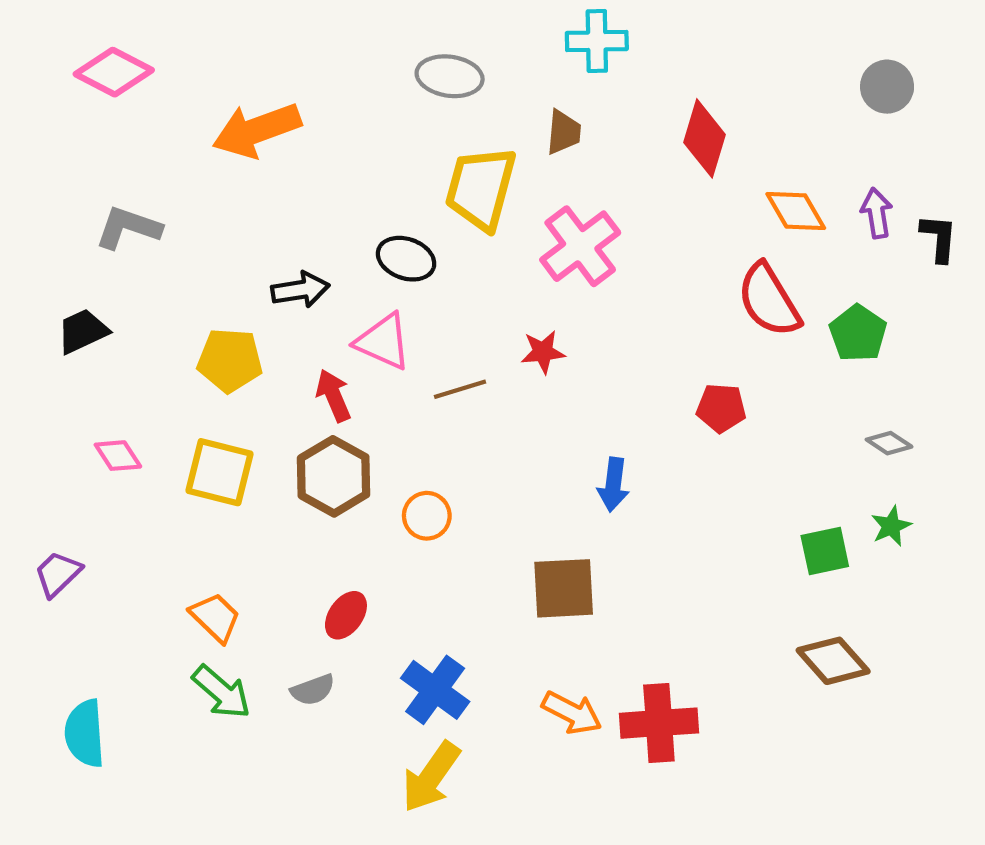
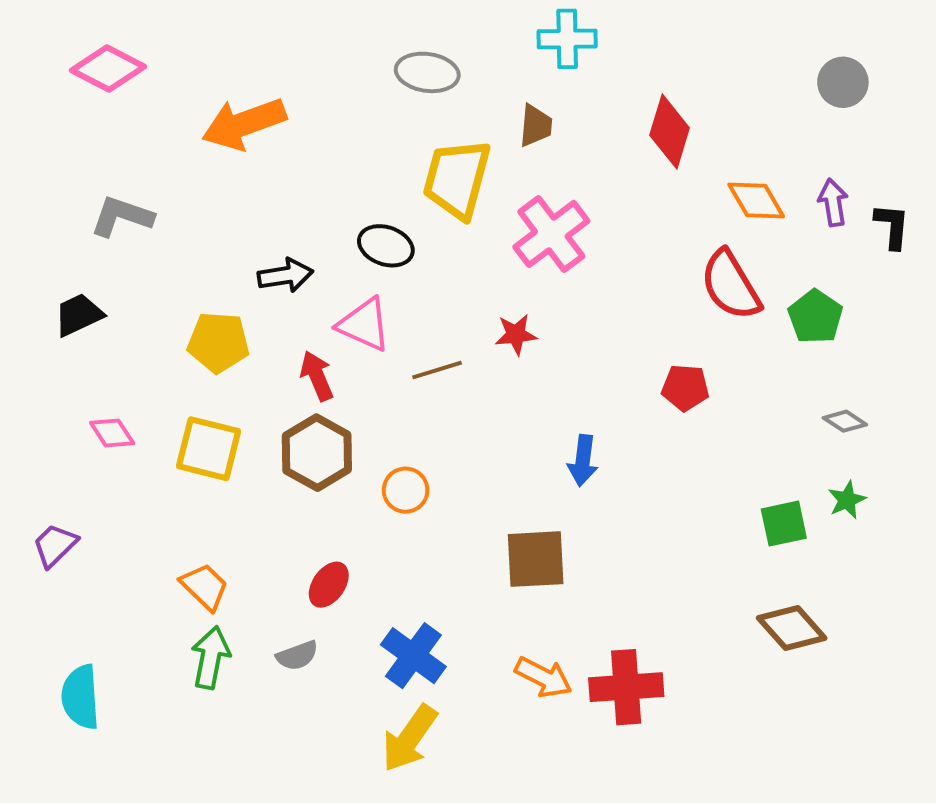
green arrow: (222, 692) -> (211, 658), turned -120

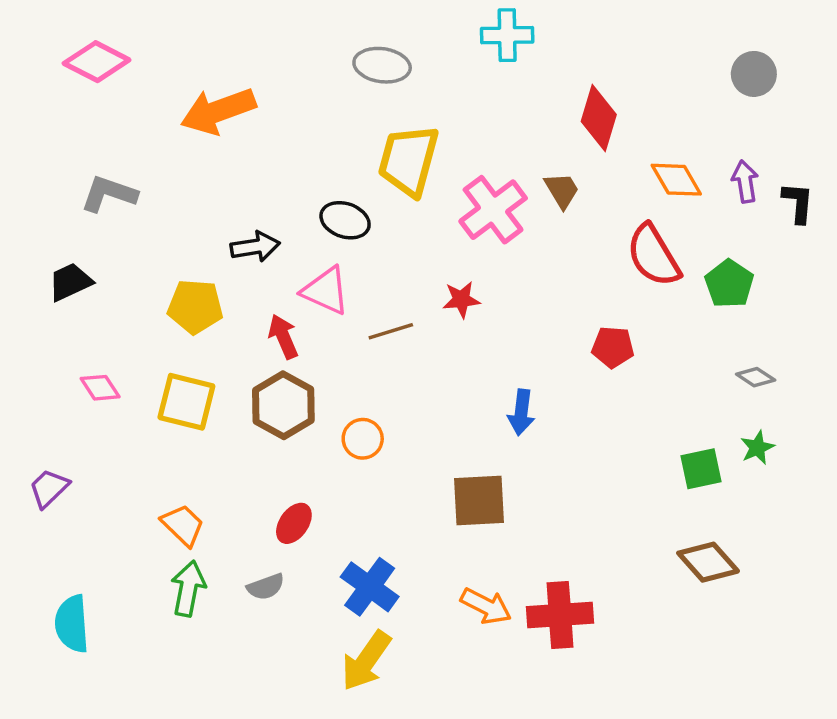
brown trapezoid: (536, 126) -> (562, 190), moved, turned -36

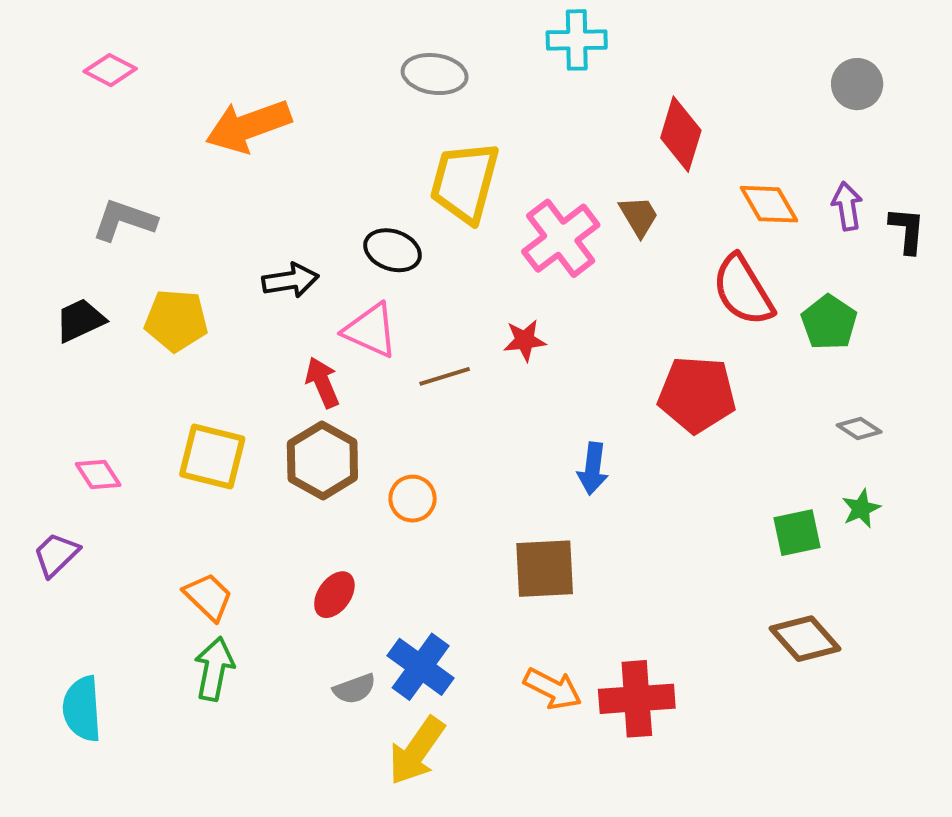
pink diamond: (97, 62) -> (110, 70), size x0.7
yellow pentagon: (195, 307) -> (176, 320), moved
red pentagon: (613, 347) -> (697, 394), size x1.6
pink diamond: (100, 388) -> (98, 475), moved
gray semicircle: (266, 587) -> (354, 689), moved

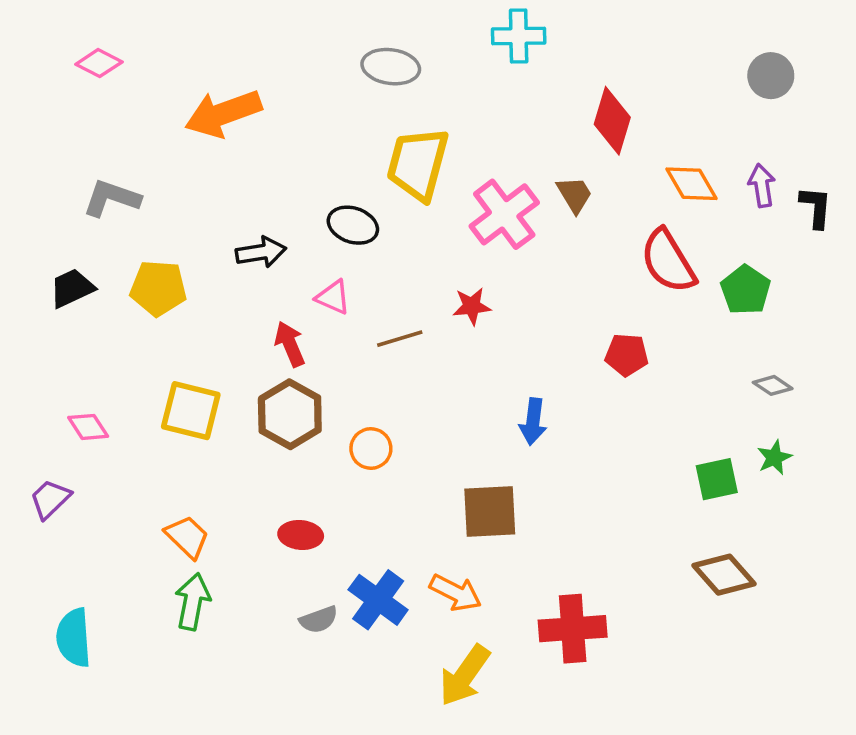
pink triangle: (370, 330) -> (333, 297), size x0.7
red pentagon: (697, 394) -> (627, 355), size x0.6
red ellipse: (334, 595) -> (301, 535), turned 60
orange arrow: (553, 689) -> (456, 593), moved
yellow arrow: (417, 751) -> (465, 675), moved

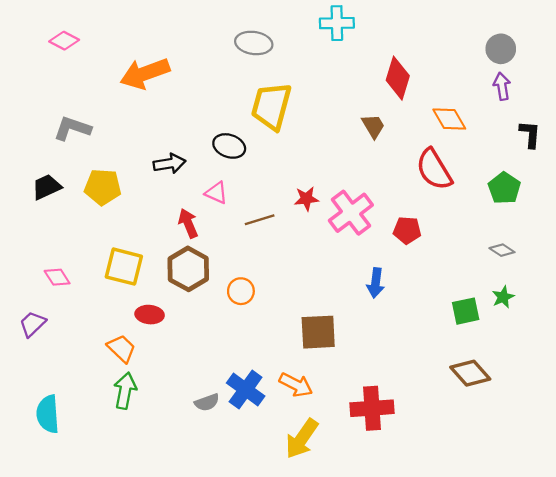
purple arrow: (762, 186) -> (502, 86), moved
pink cross: (504, 214) -> (351, 213), moved
green pentagon: (746, 290) -> (504, 188), moved
blue arrow: (533, 421) -> (376, 283), moved
red ellipse: (301, 535) -> (150, 315), moved

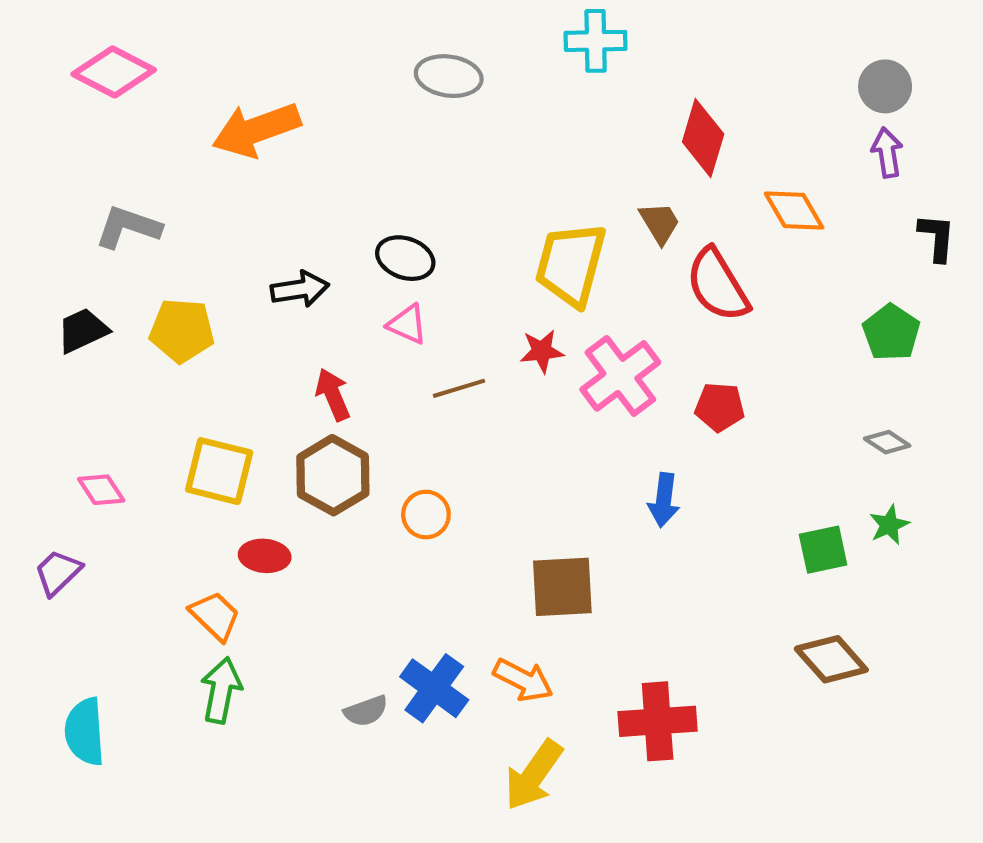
pink diamond: (64, 41) -> (114, 72), size x1.5
yellow trapezoid: (271, 106) -> (571, 264), moved
red semicircle: (434, 169) -> (718, 285), moved
pink triangle: (216, 193) -> (407, 324), moved

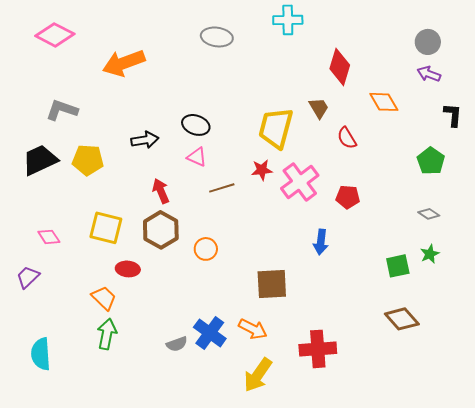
purple arrow: (887, 153) -> (429, 74), turned -60
red semicircle: (718, 285) -> (347, 138), size x0.6
black trapezoid: (83, 330) -> (40, 160), size x1.4

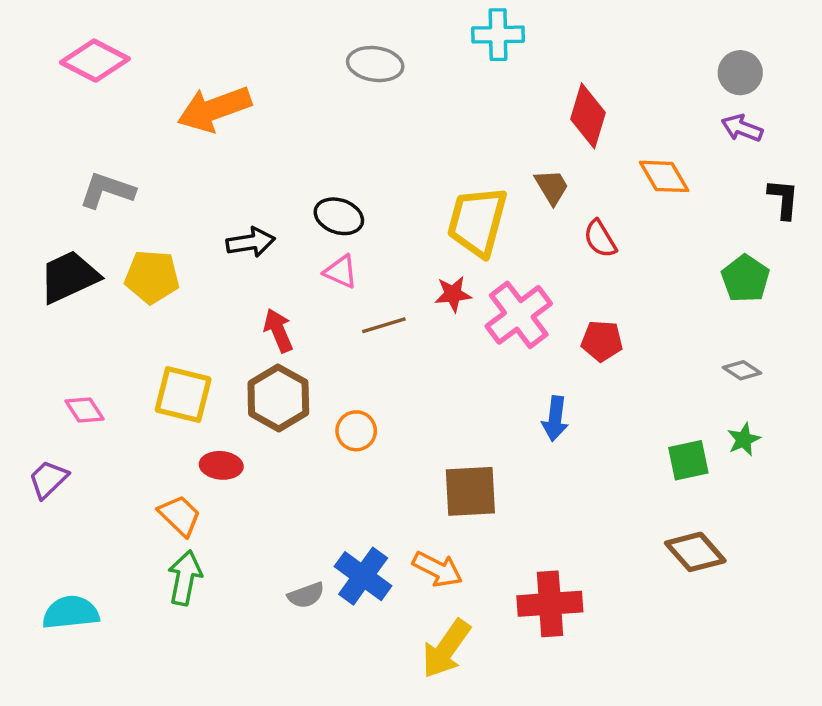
cyan semicircle: (41, 354) -> (71, 612), turned 88

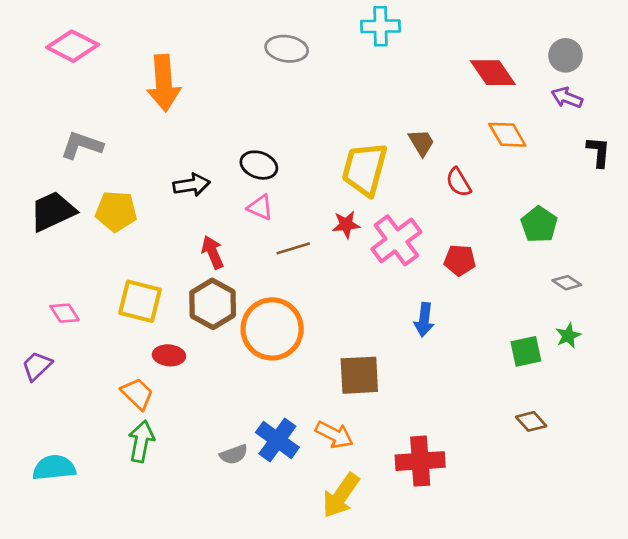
orange arrow: (214, 109) -> (164, 83), turned -74
red diamond: (588, 116) -> (493, 73), moved, turned -51
green pentagon: (745, 279) -> (539, 225), moved
orange circle: (356, 431) -> (272, 329), size x2.0
brown diamond: (695, 552) -> (531, 421), size x0.7

